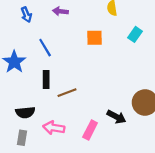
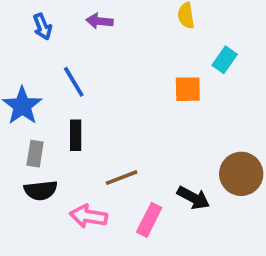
orange square: (94, 38) -> (188, 89), moved
brown line: (67, 93) -> (122, 178), moved
gray rectangle: (22, 138) -> (35, 154), moved

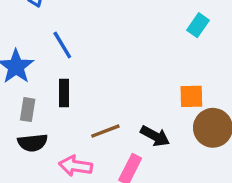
orange square: (188, 89) -> (191, 96), moved
black arrow: (193, 198) -> (155, 136), moved

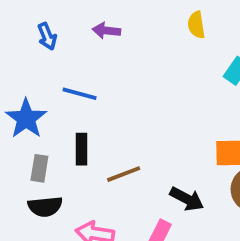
blue line: (62, 45) -> (80, 94), turned -44
brown line: (105, 131) -> (124, 174), moved

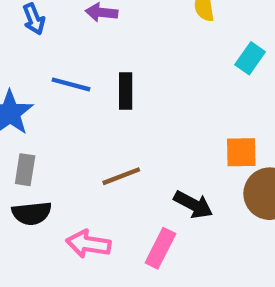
black rectangle: (82, 149) -> (126, 91), moved

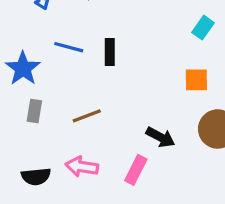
orange square: (241, 152) -> (196, 80), moved
brown line: (121, 176) -> (87, 116), moved
black semicircle: (32, 213) -> (36, 176), moved

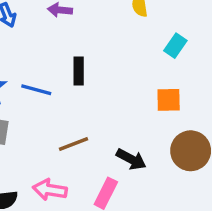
blue line: (69, 47) -> (36, 90), moved
brown line: (87, 116) -> (74, 144), moved

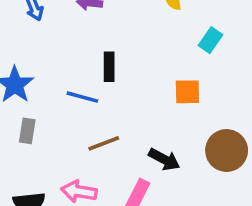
blue line: (36, 90) -> (82, 97), moved
orange square: (169, 100) -> (187, 92), moved

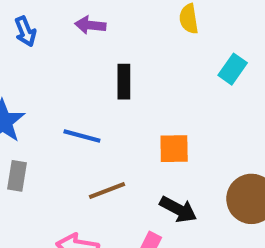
black rectangle: (109, 67) -> (124, 82), moved
orange square: (187, 92) -> (174, 149), moved

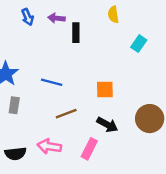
blue arrow: (25, 31) -> (27, 17), moved
black rectangle: (124, 82) -> (76, 33), moved

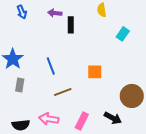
blue arrow: (27, 17) -> (22, 12), moved
blue line: (52, 82) -> (51, 66), turned 54
black arrow: (107, 125) -> (113, 118), moved

